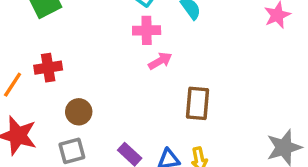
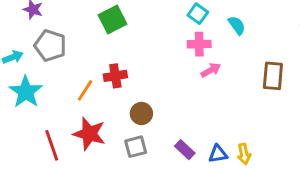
brown rectangle: (197, 103) -> (273, 76), moved

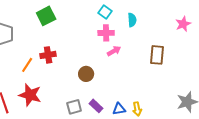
cyan semicircle: (237, 25) -> (132, 20), turned 32
brown circle: (141, 113) -> (86, 74), moved
gray square: (136, 147) -> (74, 107), moved

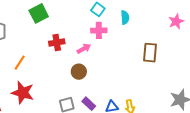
pink arrow: (114, 51) -> (84, 49), moved
red cross: (48, 55) -> (57, 43), moved

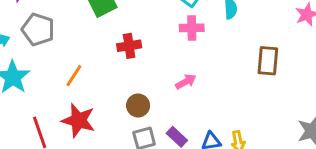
pink arrow: (84, 49) -> (186, 82), moved
brown circle: (79, 72) -> (138, 106), moved

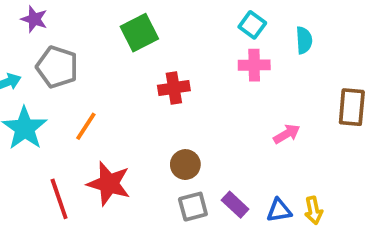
orange line: (74, 76) -> (86, 126), moved
pink arrow: (186, 82) -> (287, 134), moved

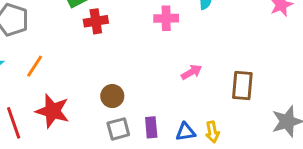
red cross: (174, 88) -> (96, 21), moved
brown rectangle: (352, 107) -> (242, 86), moved
purple rectangle: (235, 205) -> (151, 127), turned 42

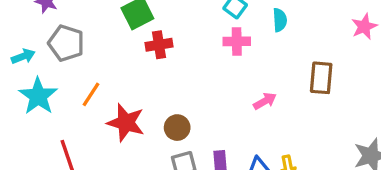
brown rectangle: (242, 86) -> (321, 78), moved
red star: (53, 111) -> (126, 123), moved

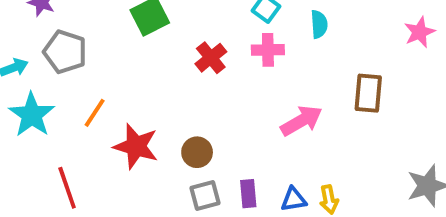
red cross: (159, 45) -> (211, 58), moved, turned -30
pink arrow: (265, 101) -> (301, 121), size x1.5

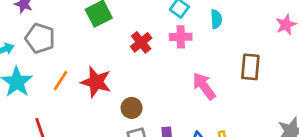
pink arrow: (301, 121) -> (204, 86), turned -96
red star: (136, 146) -> (96, 82), moved

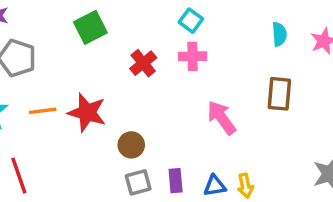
cyan semicircle: (216, 19) -> (279, 34), moved
orange line: (61, 81) -> (43, 111), turned 50

